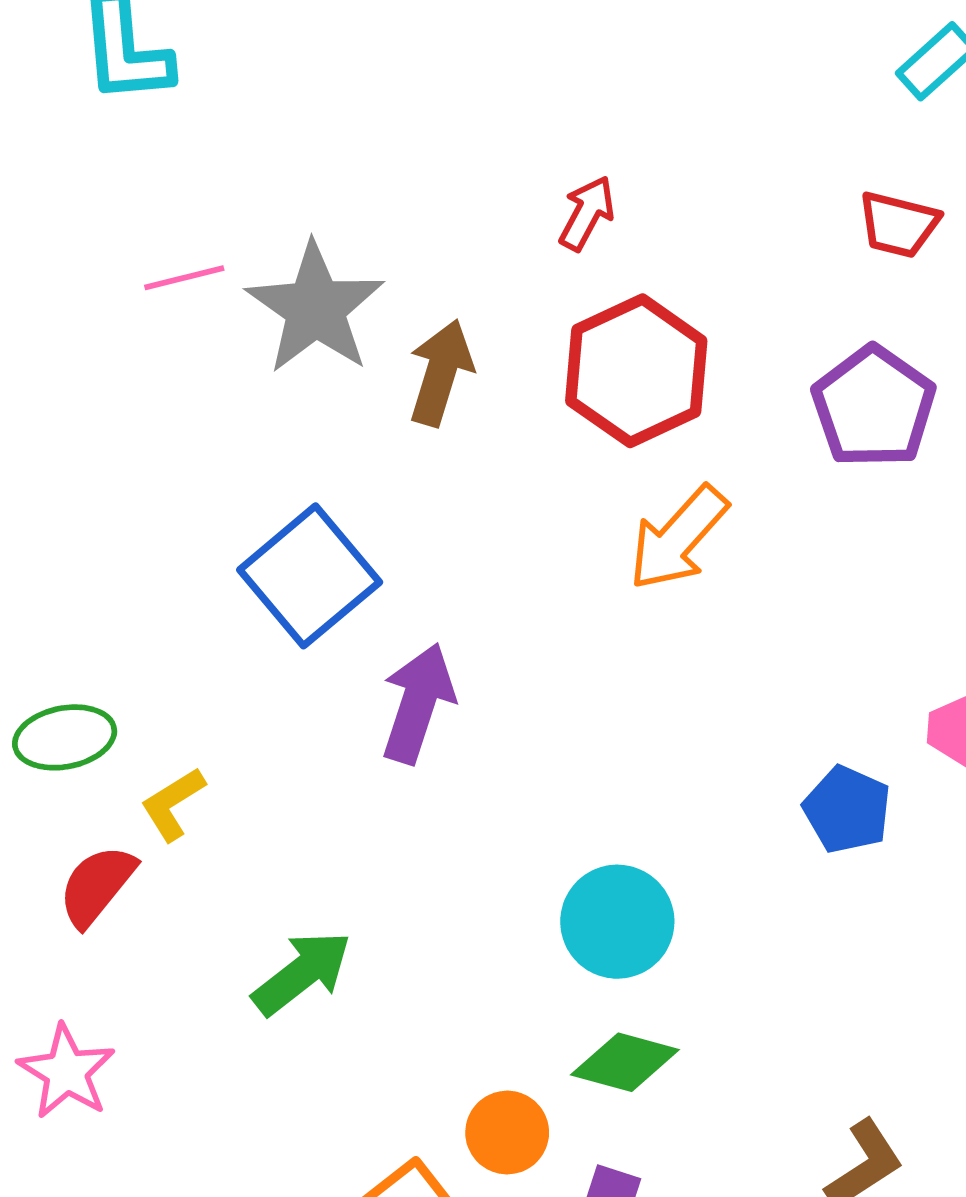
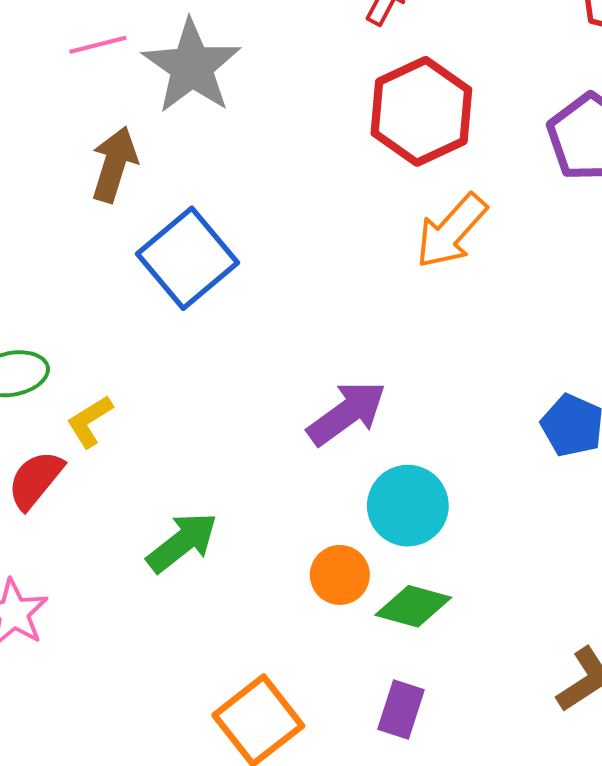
brown arrow: (441, 373) -> (114, 164), moved
purple arrow: (418, 703) -> (347, 413), moved, turned 36
orange circle: (507, 1133) -> (340, 575), moved

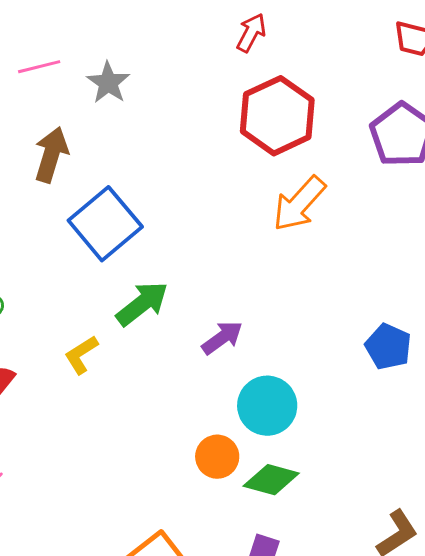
gray star: (192, 67) -> (108, 83), size x0.6
purple arrow: (347, 413) -> (222, 338), size x0.7
yellow L-shape: (90, 421) -> (81, 355), moved
green arrow: (182, 542) -> (142, 304), moved

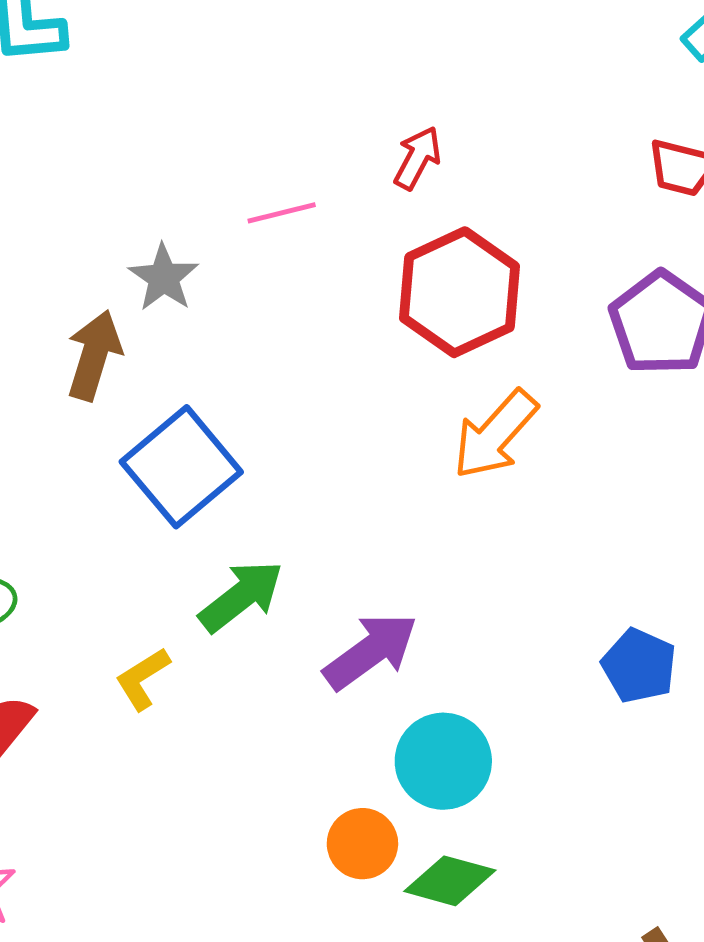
pink line: (39, 67) -> (282, 213), moved
gray star: (108, 83) -> (164, 278), moved
purple arrow: (222, 338) -> (371, 651), size x1.4

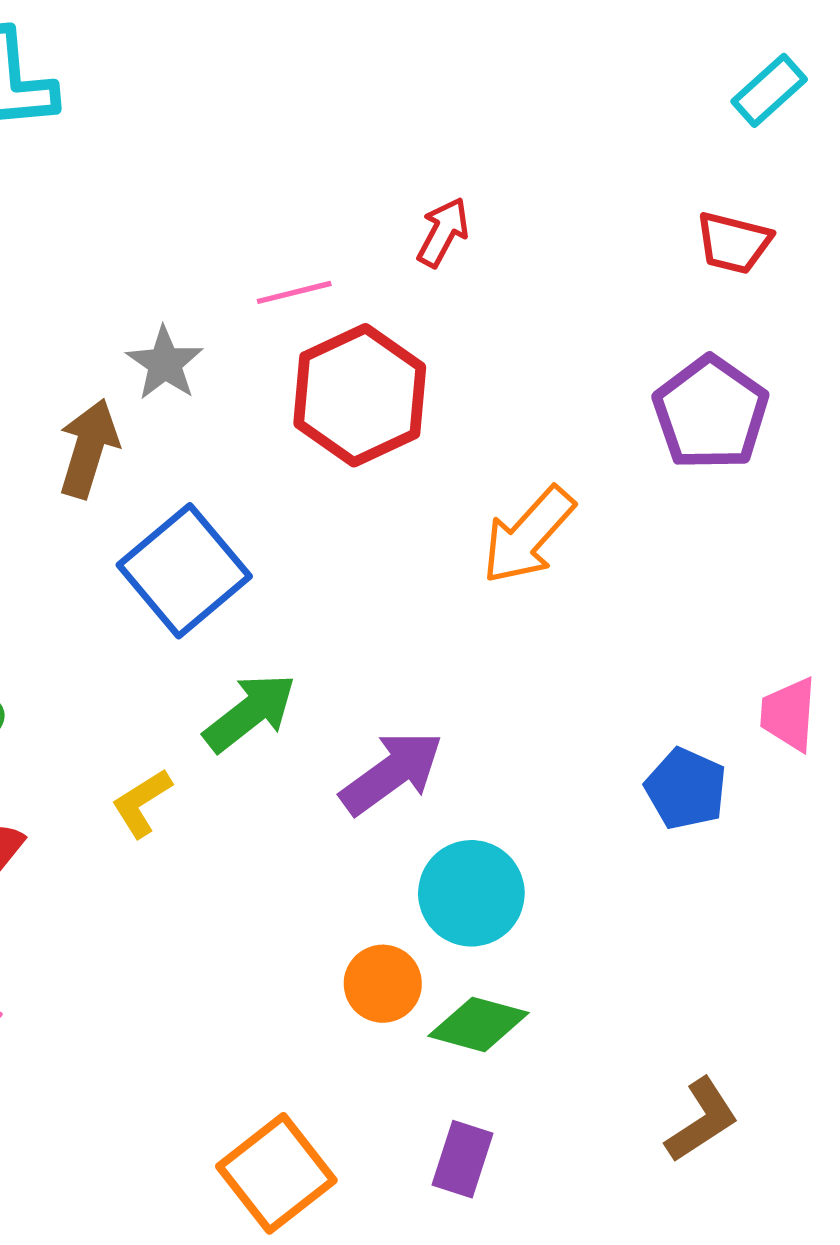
red hexagon: (459, 292) -> (360, 395), moved

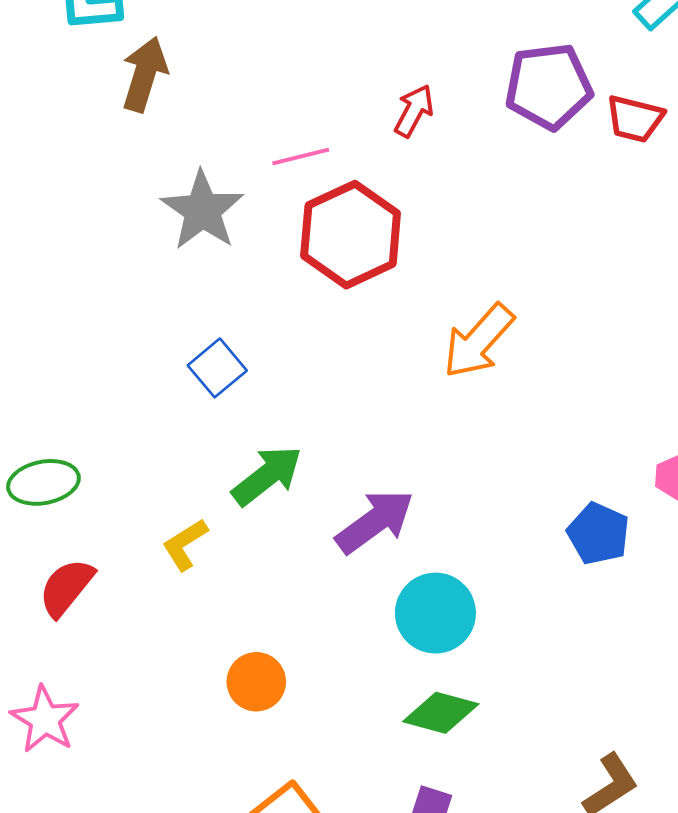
gray star: (165, 363) -> (202, 210), size x1.4
purple pentagon: (711, 413) -> (549, 86), moved, turned 30
brown arrow: (89, 448) -> (145, 74), moved
blue square: (184, 571) -> (217, 368), size x0.6
orange circle: (383, 984) -> (256, 682), moved

